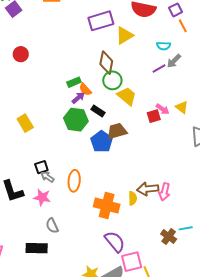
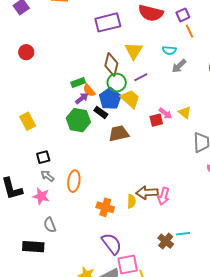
yellow triangle: (124, 35) -> (134, 51), moved, turned -30
purple line: (159, 68) -> (141, 77), moved
blue pentagon: (102, 142) -> (110, 99), moved
black square: (41, 167) -> (43, 157), moved
orange cross: (107, 206) -> (105, 207), size x0.7

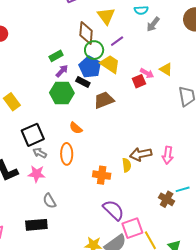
orange semicircle: (89, 90) -> (76, 128), moved
black square: (43, 157) -> (33, 135), size x1.6
pink arrow: (164, 196) -> (168, 155), moved

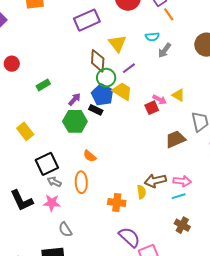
green rectangle: (56, 56) -> (43, 85), moved
brown trapezoid: (104, 100) -> (175, 139), moved
pink arrow: (168, 155) -> (182, 181), turned -90
cyan line: (183, 189) -> (179, 196), moved

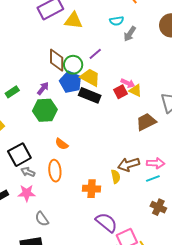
yellow triangle: (117, 43) -> (73, 21), moved, turned -42
brown diamond: (98, 61) -> (57, 60), moved
green rectangle: (43, 85) -> (12, 92), moved
yellow triangle: (178, 95) -> (135, 91), moved
black rectangle: (96, 110) -> (90, 95), moved, size x1.5

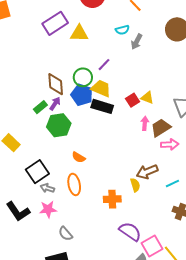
brown diamond: (57, 60) -> (56, 84), moved
pink arrow: (128, 83) -> (145, 123), moved, turned -104
green rectangle: (12, 92) -> (40, 107), moved
pink arrow: (156, 163) -> (170, 144), moved

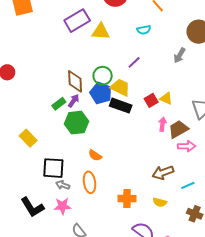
gray arrow: (137, 42) -> (180, 55), moved
purple line: (104, 65) -> (134, 62), moved
black square: (37, 172) -> (53, 168), turned 35
yellow semicircle: (135, 185) -> (160, 202), moved, turned 120

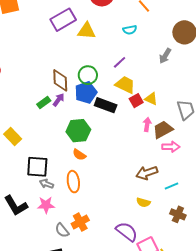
yellow trapezoid: (120, 87) -> (125, 85), moved
blue pentagon: (101, 93) -> (86, 92), turned 30
green hexagon: (76, 123) -> (78, 131), moved
orange cross: (127, 199) -> (80, 222), moved, turned -30

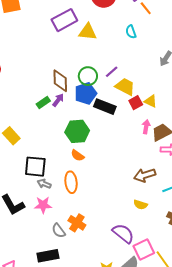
cyan semicircle: (130, 30) -> (131, 32), turned 80
purple line: (120, 62) -> (112, 72), moved
orange cross: (80, 222) -> (77, 223), turned -30

